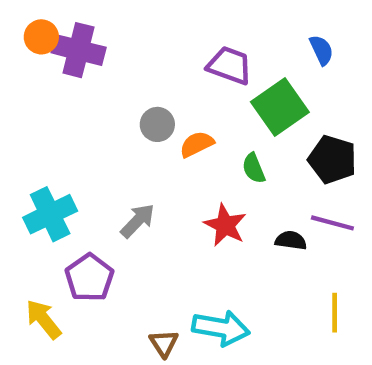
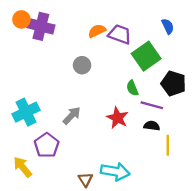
orange semicircle: (197, 144) -> (97, 31), moved
purple line: (332, 223) -> (152, 105), moved
yellow line: (335, 313) -> (168, 145), moved

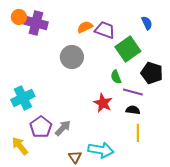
gray circle: (82, 65) -> (72, 57), size x1.5
gray arrow: (72, 115) -> (63, 128), moved
yellow line: (168, 145) -> (138, 133), moved

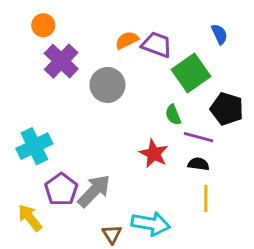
orange circle: (19, 17) -> (43, 25), moved
purple cross: (36, 23) -> (61, 61), moved, turned 30
gray arrow: (63, 128) -> (94, 191), size x1.4

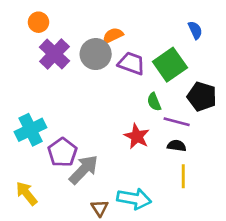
purple trapezoid: (157, 45) -> (131, 63), moved
gray circle: (107, 85) -> (96, 54), moved
purple pentagon: (61, 189) -> (62, 152), moved

